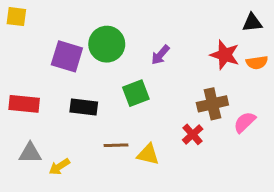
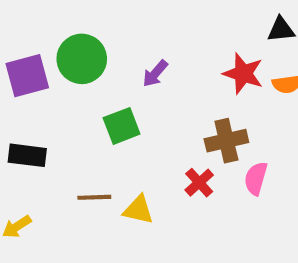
purple square: (67, 56) -> (27, 76), turned -32
black rectangle: (84, 107) -> (27, 155), moved
pink semicircle: (245, 122) -> (256, 178), moved, turned -30

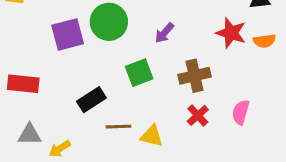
brown cross: (226, 141) -> (195, 76), moved
black rectangle: (27, 155) -> (91, 100), moved, turned -40

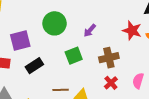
purple square: (68, 34) -> (20, 41), moved
black rectangle: (91, 100) -> (34, 66), moved

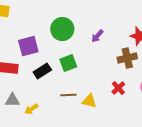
green square: (74, 56) -> (68, 63), moved
brown cross: (109, 58) -> (127, 58), moved

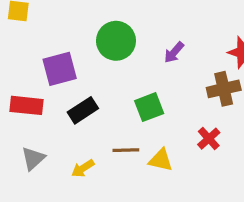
green square: (68, 63) -> (149, 107), moved
gray triangle: (12, 100) -> (33, 158), turned -42
yellow arrow: (31, 109) -> (83, 168), moved

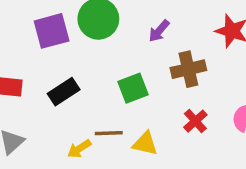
purple square: (60, 69) -> (52, 31), moved
brown cross: (224, 89) -> (188, 69), moved
yellow arrow: (83, 168) -> (79, 149), moved

